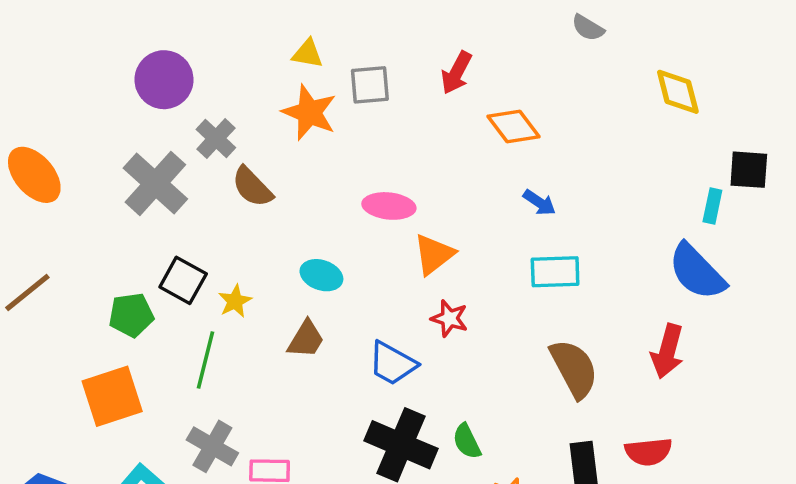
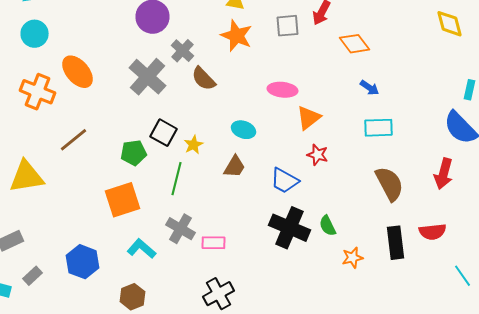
gray square: (370, 85) -> (288, 26), moved

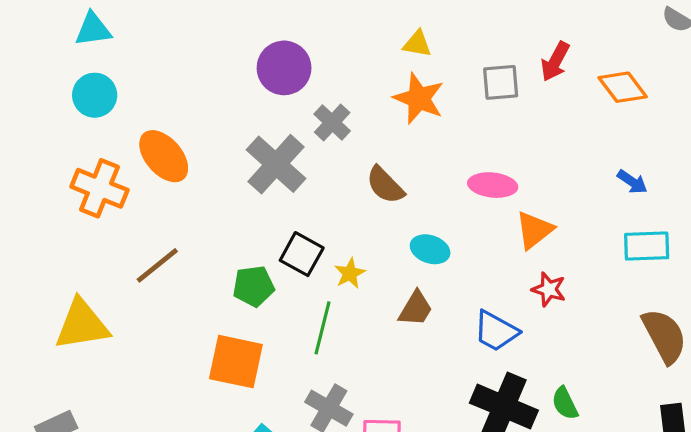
orange diamond: (354, 44) -> (623, 87), moved
brown semicircle: (204, 79) -> (385, 185), moved
orange square: (122, 200) -> (236, 362), turned 30

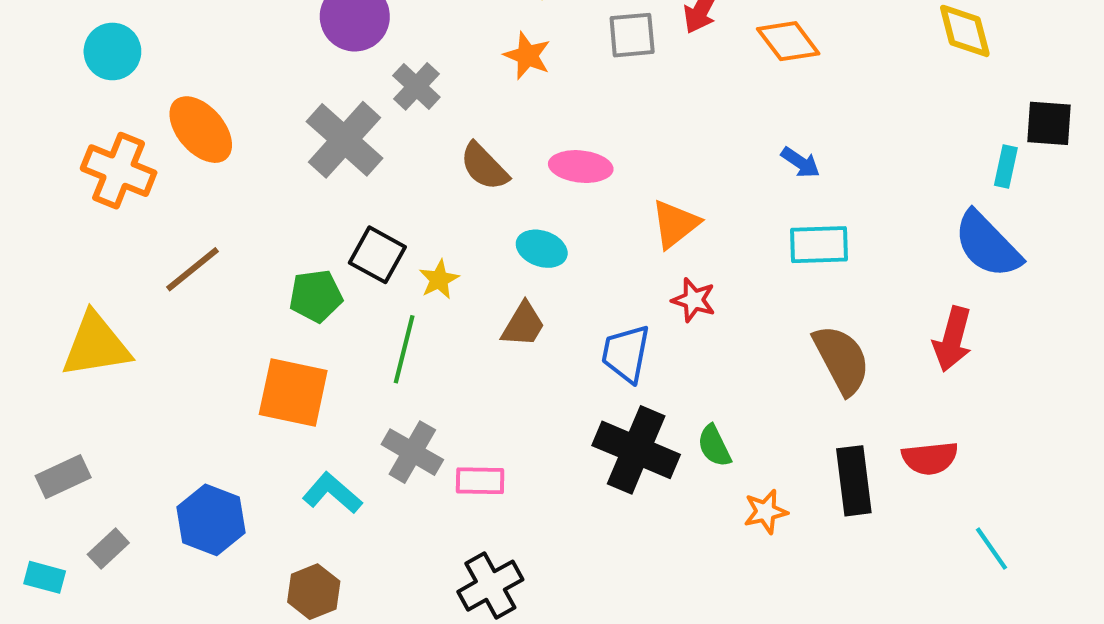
orange star: (419, 98) -> (527, 56), size x0.7
pink ellipse: (493, 185) -> (581, 167), moved
blue trapezoid: (496, 331) -> (626, 353), turned 72

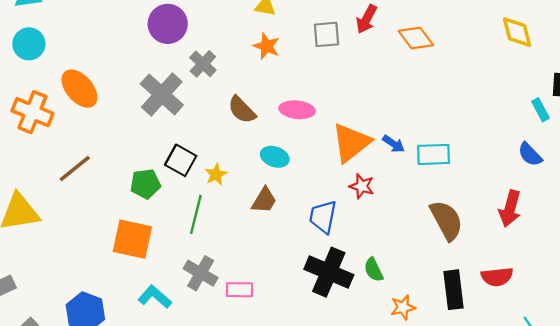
blue arrow: (800, 162) -> (394, 144), moved
cyan rectangle: (1006, 167) -> (541, 110), turned -40
orange triangle: (675, 224) -> (351, 143), size x1.4
blue semicircle: (987, 245) -> (530, 154), size x0.6

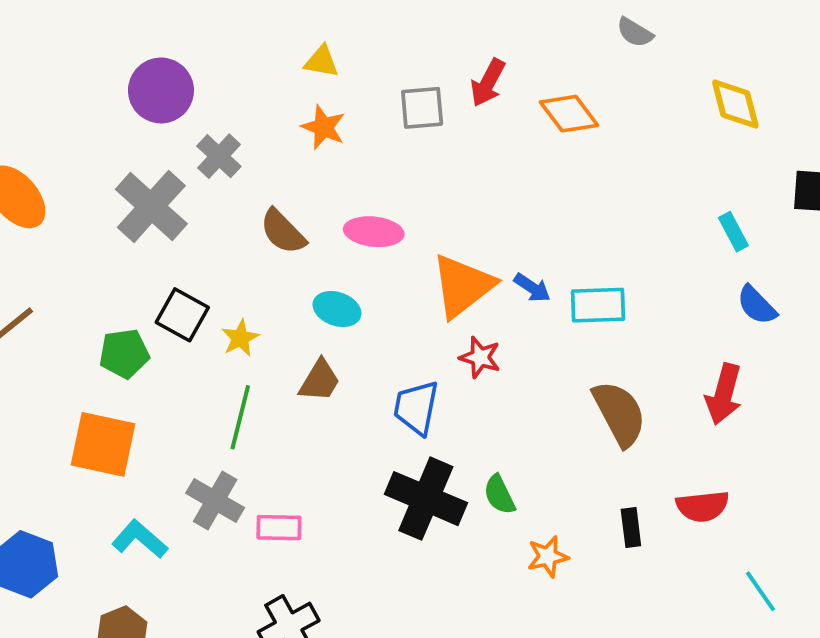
cyan rectangle: (541, 110) -> (733, 232), moved
green line: (196, 214) -> (240, 417), moved
black rectangle: (454, 290) -> (631, 528), size x0.6

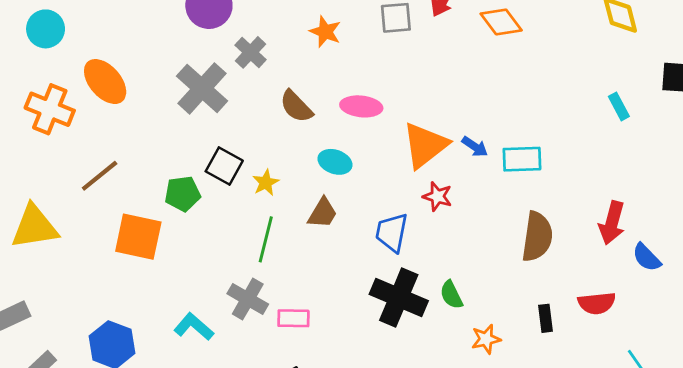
blue semicircle: (757, 305) -> (647, 257), moved
brown semicircle: (619, 413) -> (537, 237), turned 36
orange square: (103, 444) -> (138, 237), moved

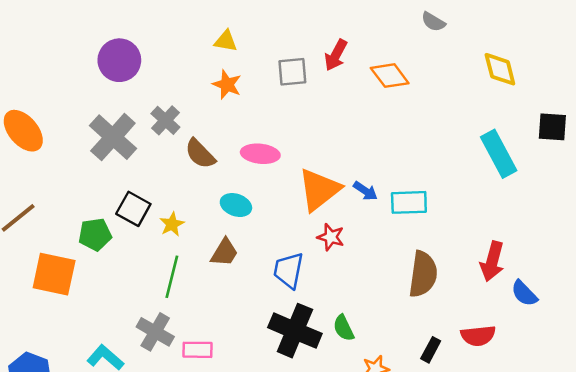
gray cross: (250, 52) -> (165, 120), moved
cyan rectangle: (619, 106) -> (499, 154), size x1.8
black rectangle: (545, 318) -> (431, 350), turned 35

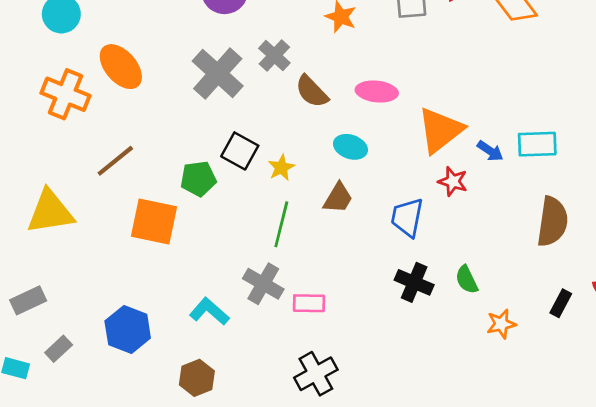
blue arrow: (365, 191) -> (490, 151), moved
black cross: (295, 331) -> (414, 282), size x0.7

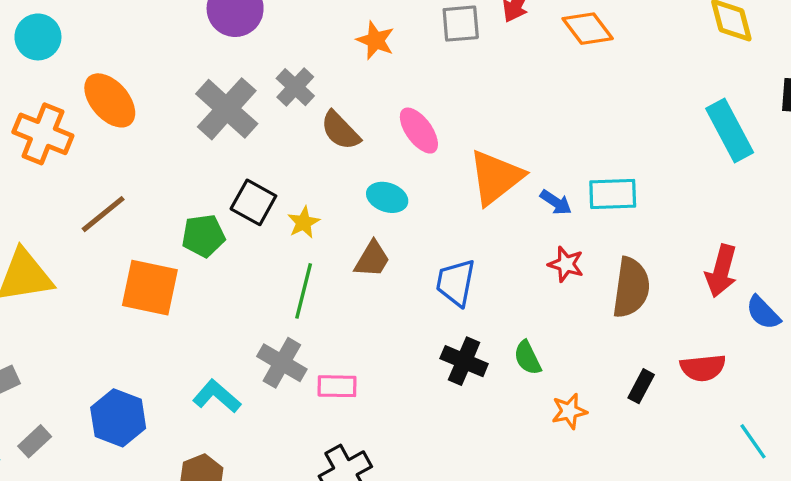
pink ellipse: (377, 91) -> (419, 131), turned 48
red star: (453, 181) -> (566, 264), moved

